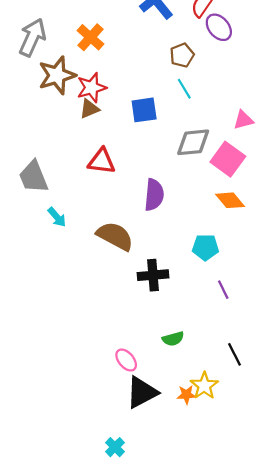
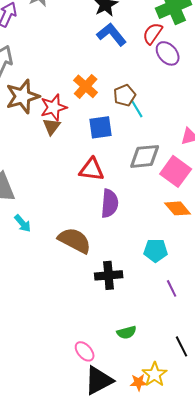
orange cross: (90, 37) -> (86, 86), moved
brown pentagon: (182, 55) -> (125, 95), moved
brown triangle: (89, 109) -> (52, 126), turned -30
red triangle: (102, 161) -> (92, 169), moved

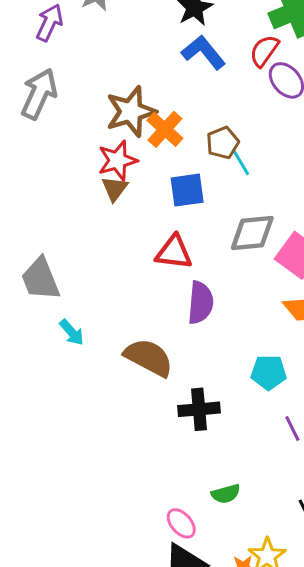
brown star: (23, 96) -> (131, 112), moved
pink ellipse: (85, 351) -> (181, 523), moved

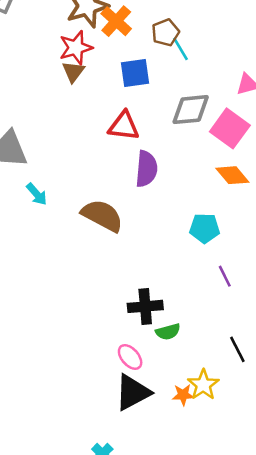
black cross: (199, 409) -> (145, 306), moved

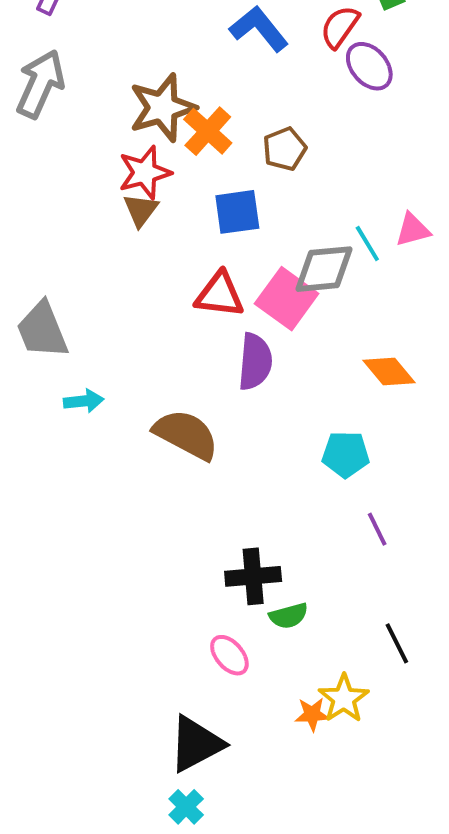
cyan line: (181, 49) -> (367, 243), moved
pink square: (230, 128) -> (287, 299), moved
cyan arrow: (37, 194) -> (84, 401), turned -55
black triangle: (133, 392) -> (196, 744), moved

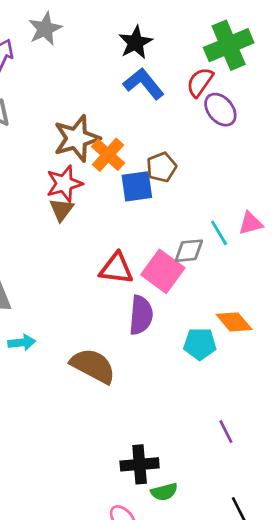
blue square: (237, 212) -> (137, 186), moved
gray diamond: (324, 269) -> (189, 251), size x0.7
cyan pentagon: (346, 454) -> (200, 344), moved

